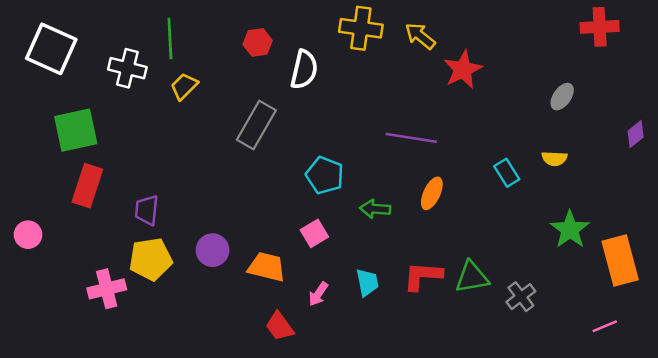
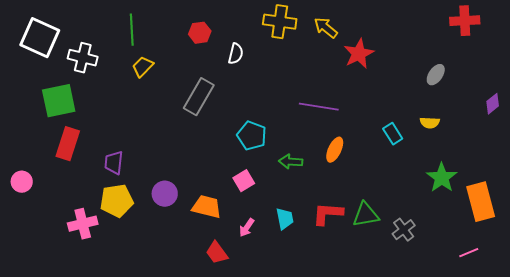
white cross: (127, 68) -> (83, 58), moved
white semicircle: (304, 70) -> (236, 54), size x0.7

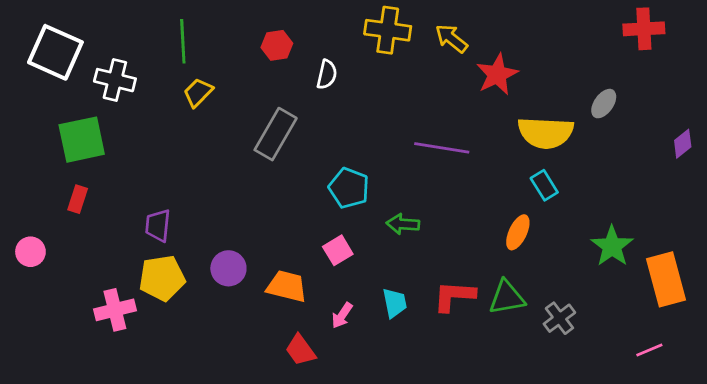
yellow semicircle: (430, 123) -> (546, 133), moved, size x2.0
red rectangle: (68, 144) -> (78, 199), moved, size x0.6
orange ellipse: (335, 150) -> (518, 232), moved

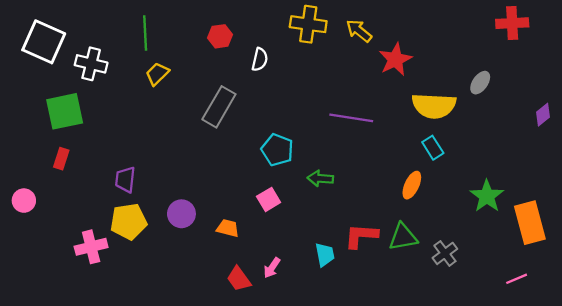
orange trapezoid: (287, 286) -> (228, 228), size x0.7
cyan trapezoid: (395, 303) -> (325, 255), moved
pink arrow: (342, 315) -> (272, 268), moved

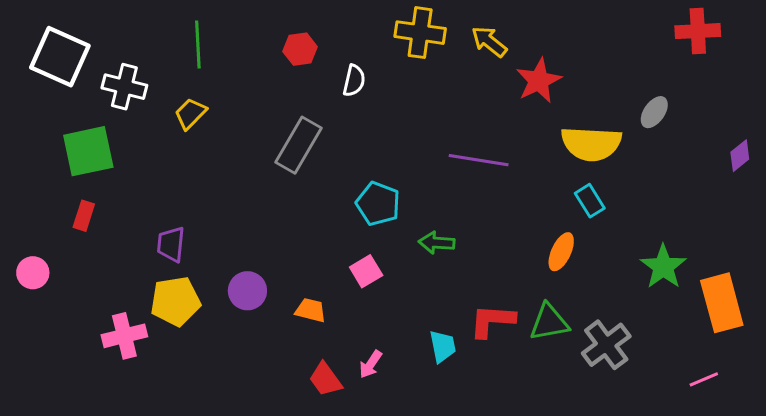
yellow trapezoid: (157, 74) -> (190, 114), moved
gray cross: (445, 253) -> (606, 345), size x1.4

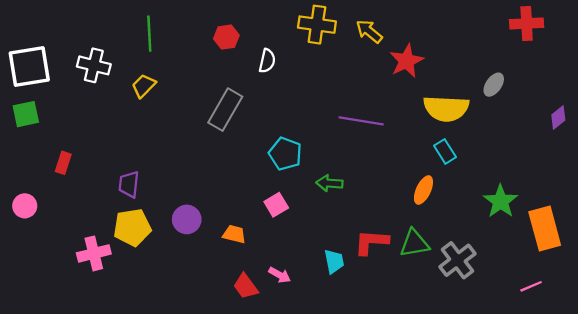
white square: (60, 57) -> (29, 67), moved, turned -33
green square: (88, 151) -> (26, 114), moved, size x0.7
pink arrow: (371, 364) -> (280, 275), turned -95

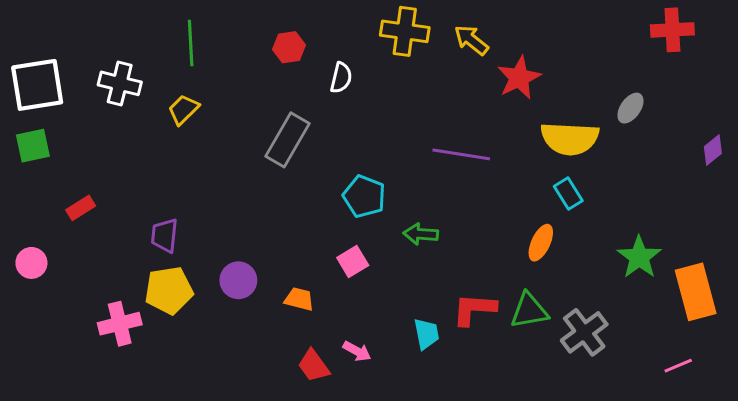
red rectangle: (63, 163) -> (81, 208), turned 40

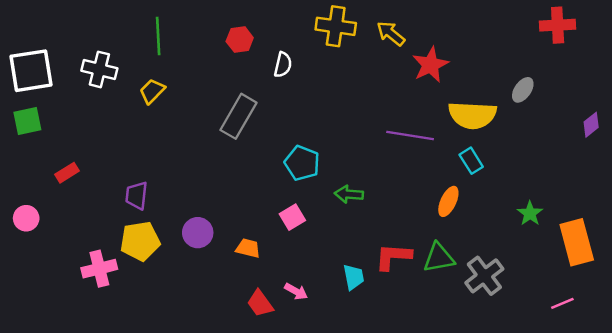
purple line: (461, 154) -> (410, 135), moved
green star: (639, 257) -> (530, 213), size x0.7

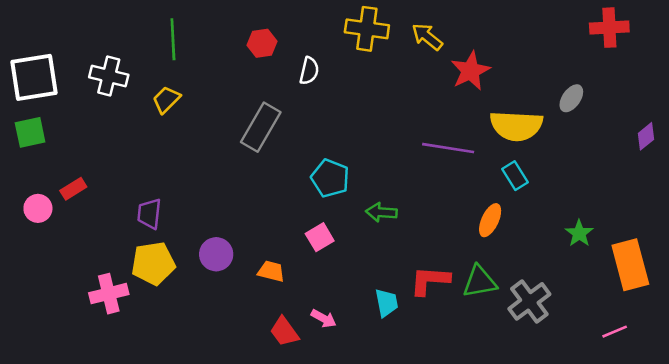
pink circle: (26, 218) -> (38, 208), moved

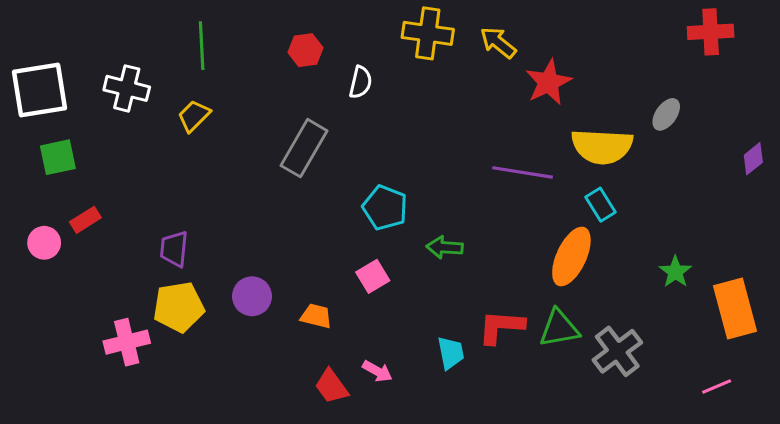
green square: (30, 132) -> (58, 157), moved
orange ellipse: (490, 220) -> (571, 257), size x1.5

